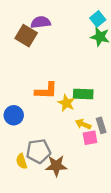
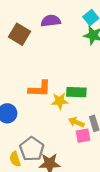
purple semicircle: (41, 22) -> (51, 21), moved
yellow star: (66, 103) -> (60, 101), turned -30
gray pentagon: (38, 151) -> (32, 149), turned -30

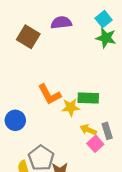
orange L-shape: (40, 89) -> (49, 94), turned 60
pink square: (83, 136) -> (95, 144), turned -32

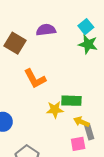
orange L-shape: (49, 94) -> (35, 79), moved
yellow arrow: (88, 130) -> (81, 122), moved
pink square: (95, 144) -> (78, 144), turned 32

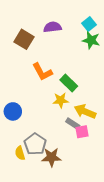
green rectangle: (71, 101) -> (69, 83), moved, turned 42
yellow arrow: (81, 122) -> (85, 111), size x1.5
gray rectangle: (89, 132) -> (73, 124), moved, turned -40

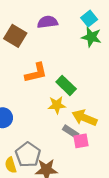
orange L-shape: (42, 72) -> (36, 73), turned -75

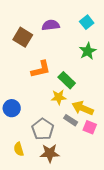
green star: (91, 37) -> (88, 51), moved, turned 30
pink square: (81, 141) -> (90, 127), moved, turned 32
gray pentagon: (28, 155) -> (43, 129), moved

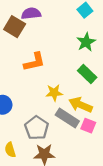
purple semicircle: (51, 25) -> (31, 13), moved
green rectangle: (67, 80) -> (87, 74), moved
gray rectangle: (71, 120) -> (67, 118), size x1.5

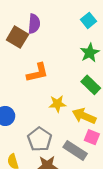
purple semicircle: (31, 13) -> (34, 24), turned 102
gray rectangle: (67, 118) -> (75, 150), moved

